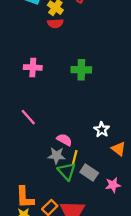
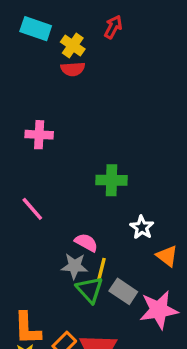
green cross: (81, 70) -> (112, 180), moved
pink star: (113, 185) -> (159, 310), size x1.6

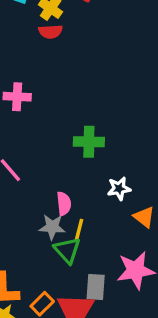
white star: (142, 227) -> (119, 189), turned 30
pink semicircle: (86, 243) -> (64, 204), turned 55
gray rectangle: (123, 291) -> (96, 287), moved, turned 60

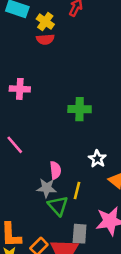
green cross: (89, 142) -> (80, 109), moved
white star: (119, 189) -> (97, 159), turned -30
yellow line: (79, 230) -> (77, 191), moved

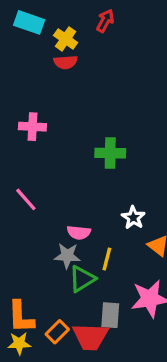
pink semicircle: (55, 170) -> (79, 232), turned 102
green triangle: (58, 206) -> (82, 279), turned 40

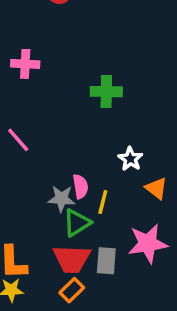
pink semicircle: (79, 232) -> (80, 186), moved, turned -105
orange rectangle: (57, 332) -> (72, 290), moved
red trapezoid: (90, 337) -> (72, 259), moved

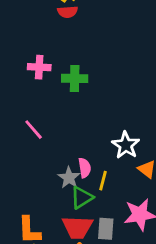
green cross: (106, 92) -> (75, 78), moved
white star: (130, 159) -> (126, 145), size x1.4
gray star: (61, 199) -> (69, 178), turned 30

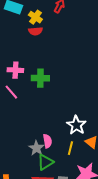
pink line: (34, 130) -> (11, 92), moved
yellow line: (103, 181) -> (70, 148), moved

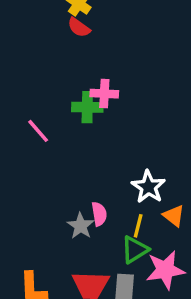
red semicircle: (35, 31) -> (79, 27), turned 40
pink cross: (15, 70) -> (104, 94), moved
green triangle: (45, 162) -> (135, 250), moved

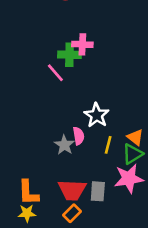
pink line: (38, 131) -> (55, 73), moved
white star: (148, 187) -> (97, 115), moved
green triangle: (135, 250) -> (133, 154), moved

